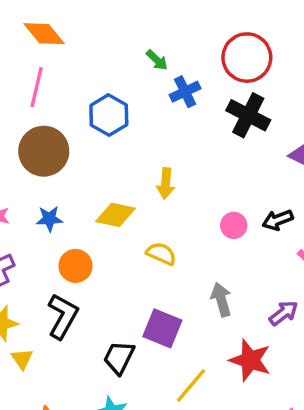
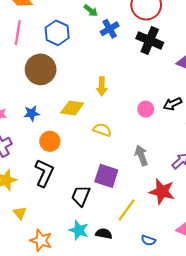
blue hexagon: (109, 115) -> (57, 33), moved
brown circle: (44, 151) -> (41, 69), moved
yellow triangle: (22, 359) -> (20, 213), moved

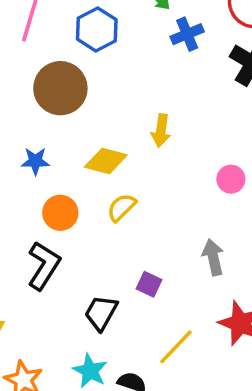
yellow semicircle: (102, 130) -> (122, 207), moved, turned -72
purple square: (106, 176) -> (149, 284), size x0.6

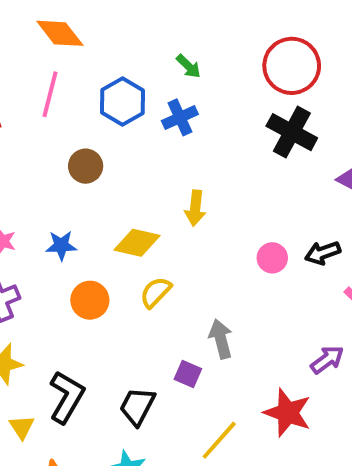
blue cross: (187, 34) -> (180, 117), moved
brown circle: (60, 88) -> (86, 166), size x0.6
gray arrow: (213, 257) -> (221, 339), moved
black L-shape: (44, 266) -> (67, 397), moved

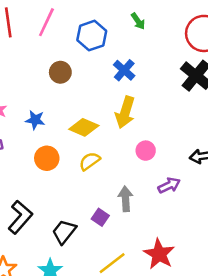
blue cross: (180, 117) -> (124, 70), moved, turned -35
yellow arrow: (195, 208) -> (125, 112), size x1.4
pink circle: (272, 258) -> (146, 151), moved
purple arrow: (327, 360) -> (169, 185), moved

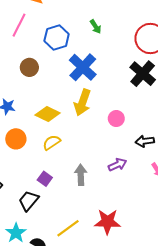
blue cross: (124, 70) -> (83, 67), size x1.5
pink circle: (146, 151) -> (116, 119), moved
purple square: (100, 217) -> (45, 179), moved
red star: (159, 254) -> (107, 222), turned -30

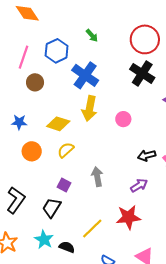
pink line: (19, 25) -> (23, 57), moved
black arrow: (145, 141) -> (147, 156), moved
purple arrow: (118, 165) -> (139, 185), moved

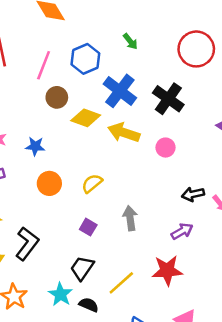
black cross: (142, 73) -> (168, 99), moved
yellow arrow: (90, 108) -> (124, 133), turned 95
yellow diamond: (58, 124) -> (86, 118), moved
black trapezoid: (52, 208) -> (82, 268), moved

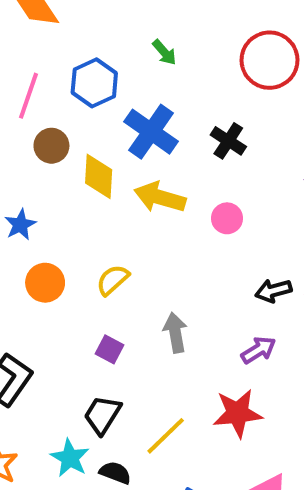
black cross: (168, 99) -> (228, 141), size x0.7
yellow diamond: (86, 118) -> (99, 176), turned 76
blue star: (35, 146) -> (20, 225), turned -30

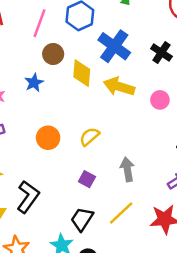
blue star: (20, 225) -> (34, 83), moved
yellow line: (166, 436) -> (121, 213), moved

